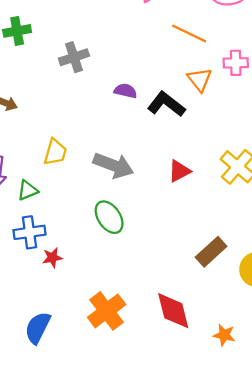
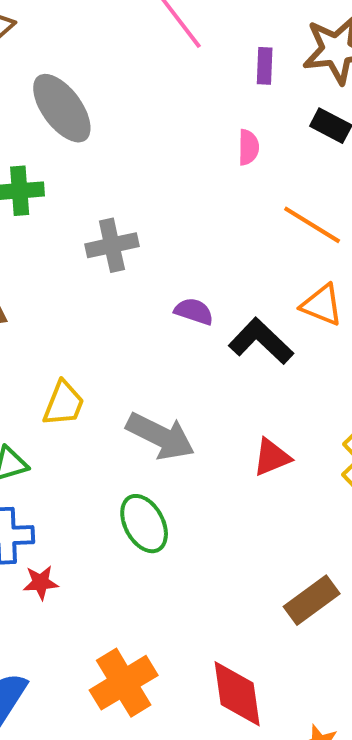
orange triangle: (200, 80) -> (322, 305), turned -36

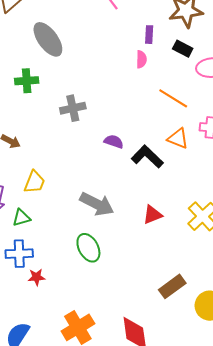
purple rectangle: (265, 66) -> (149, 35), moved
yellow trapezoid: (64, 404) -> (34, 182), moved

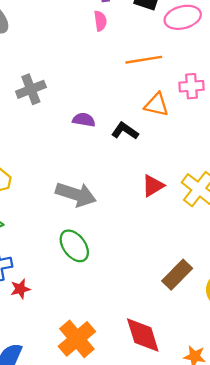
orange line: (173, 98) -> (144, 60), turned -32
black L-shape: (147, 157) -> (125, 131), size x0.7
red triangle: (152, 215) -> (153, 186), moved

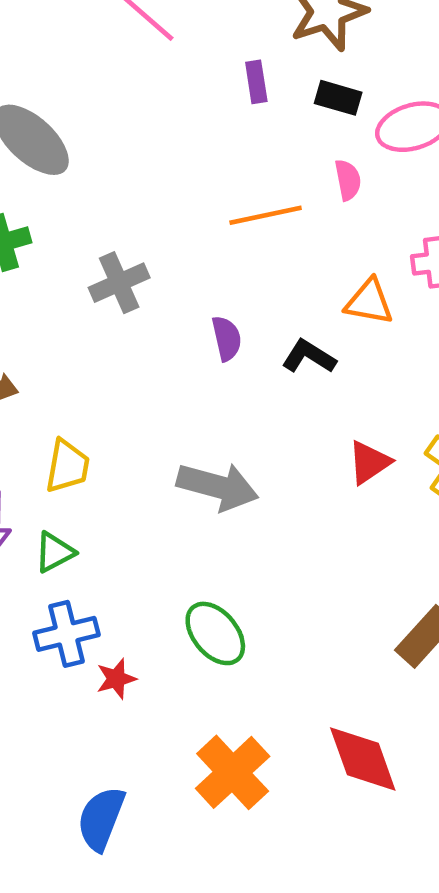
pink semicircle: (100, 21) -> (348, 180), moved
orange line: (144, 60) -> (266, 215), moved
purple semicircle: (84, 120) -> (227, 338), turned 70
green ellipse: (74, 246) -> (215, 633), moved

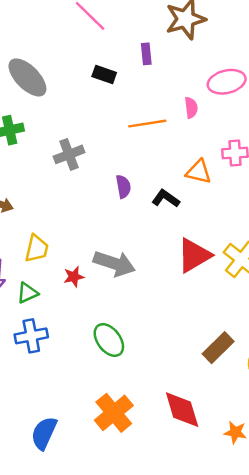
black rectangle: (338, 98) -> (104, 74), moved
red triangle: (369, 462) -> (194, 255), size x1.5
red star: (116, 679) -> (74, 277), moved

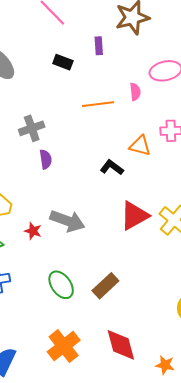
purple semicircle: (123, 187) -> (46, 159), moved
red star: (74, 277) -> (33, 231), turned 30
brown rectangle: (218, 348) -> (105, 286), moved

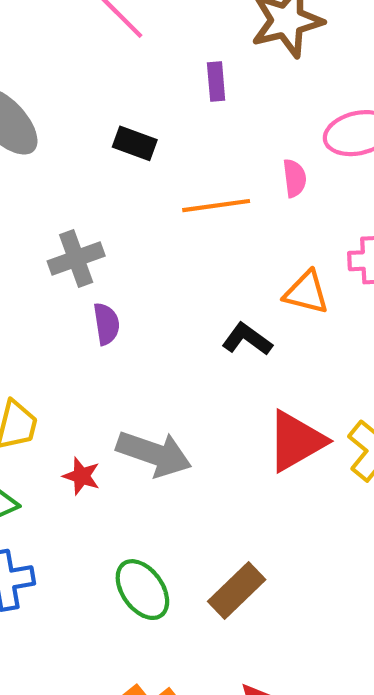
black rectangle: (63, 62) -> (135, 143), moved

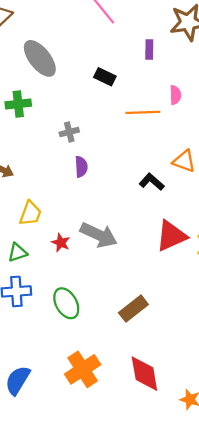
pink semicircle: (295, 178) -> (175, 95), moved
gray cross: (76, 259) -> (69, 132), size x0.7
green ellipse: (142, 590) -> (66, 303), moved

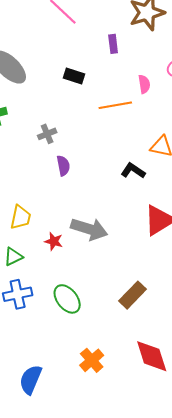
orange cross: (83, 369) -> (92, 360), size x0.7

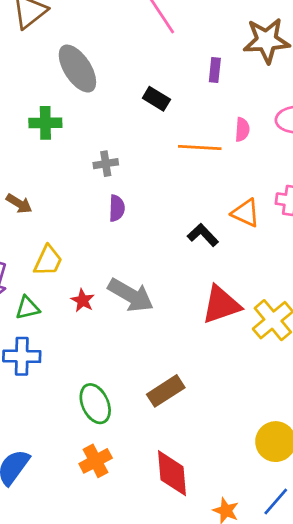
green ellipse: (67, 299) -> (95, 404), moved

